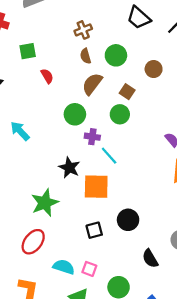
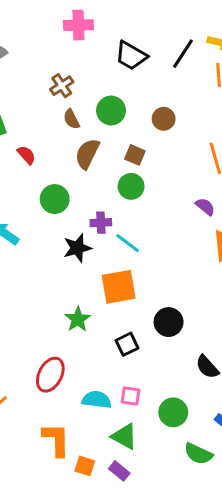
green circle: (75, 114) -> (55, 199), moved
black star: (69, 168) -> (77, 248), moved, turned -30
green star: (45, 203) -> (78, 319), moved, size x0.7

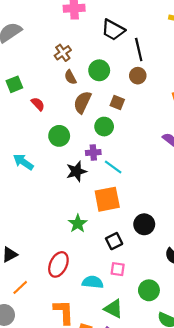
black line: (183, 54) -> (139, 49), moved, turned -45
green circle: (131, 186) -> (104, 127), moved
pink square: (130, 396) -> (118, 269), moved

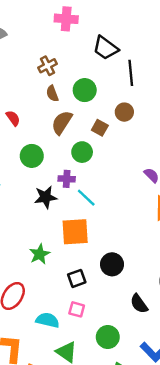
brown circle: (138, 76) -> (124, 112), moved

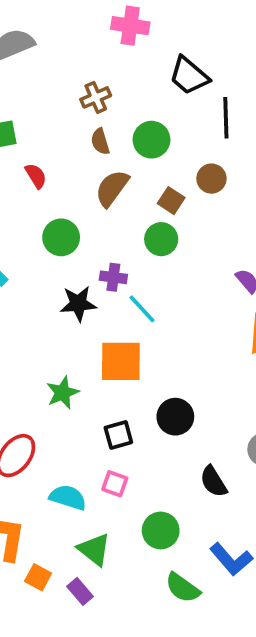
green circle: (82, 152) -> (161, 239), moved

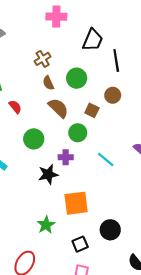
black trapezoid: (189, 76) -> (93, 40), turned -100
brown semicircle: (112, 188) -> (58, 108), turned 105
green circle: (161, 239) -> (78, 133), moved
cyan line: (142, 309) -> (106, 159), moved

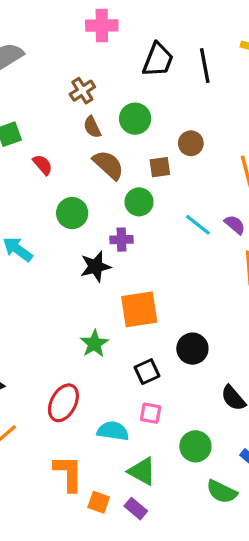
black line: (116, 60) -> (205, 66), moved
brown square: (92, 110) -> (160, 167), turned -32
cyan line: (106, 159) -> (198, 225), moved

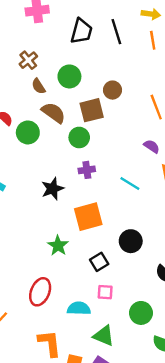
brown square: (160, 167) -> (92, 110), size x1.5
green circle: (72, 213) -> (28, 132), moved
cyan line: (198, 225) -> (130, 184), moved
purple cross: (122, 240) -> (87, 170), moved

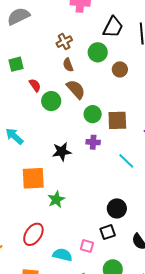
green circle: (69, 76) -> (98, 52), moved
brown circle: (113, 90) -> (120, 69), moved
brown square: (92, 110) -> (117, 120), moved
orange square: (88, 217) -> (33, 178), moved
black square: (99, 262) -> (108, 232), moved

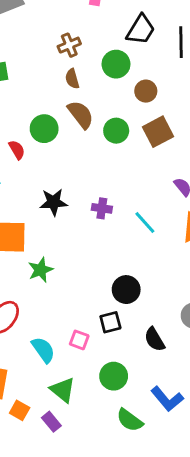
red semicircle: (35, 85) -> (17, 150), moved
green circle: (93, 114) -> (116, 131), moved
brown square: (117, 120) -> (158, 132), moved, turned -30
purple cross: (93, 142) -> (102, 208), moved
cyan semicircle: (62, 255) -> (43, 350), turned 36

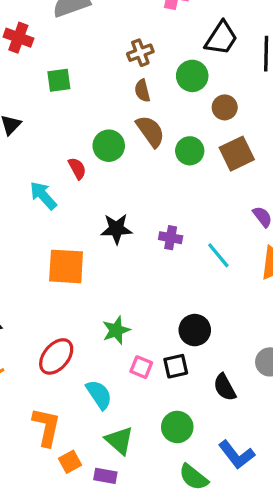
green star: (40, 270) -> (116, 330), moved
pink square: (79, 340) -> (141, 367), moved
orange square: (20, 410) -> (70, 462), turned 30
purple rectangle: (51, 422) -> (105, 476), turned -42

